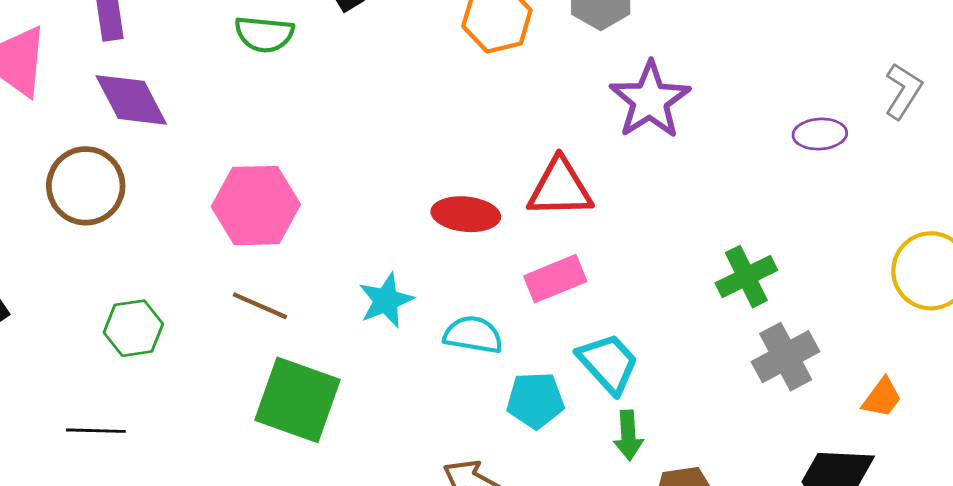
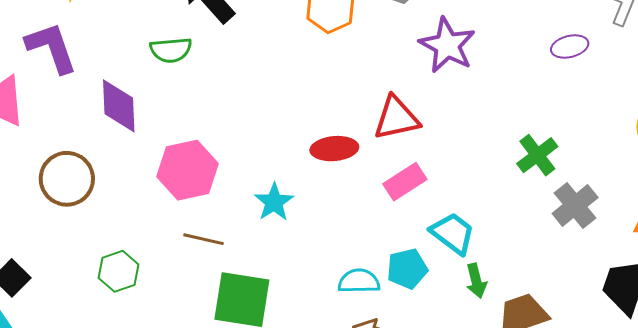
purple diamond: (131, 100) -> (119, 106), moved, turned 36
cyan star: (386, 300) -> (274, 202), moved
cyan semicircle: (473, 335) -> (359, 281), moved

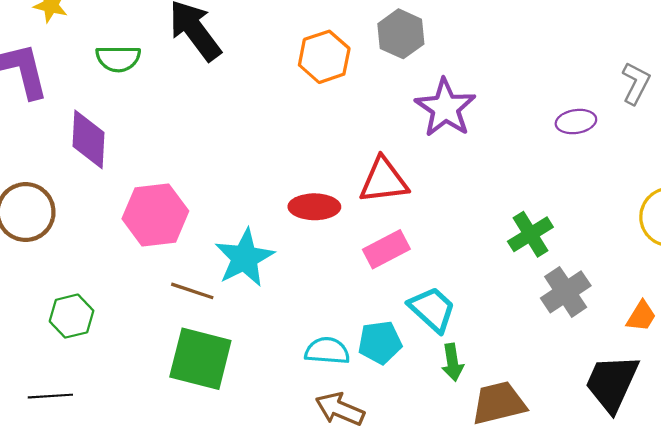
green semicircle: (171, 50) -> (118, 59), moved
cyan star: (274, 202) -> (245, 258), size x1.4
brown line: (203, 239) -> (192, 291), moved

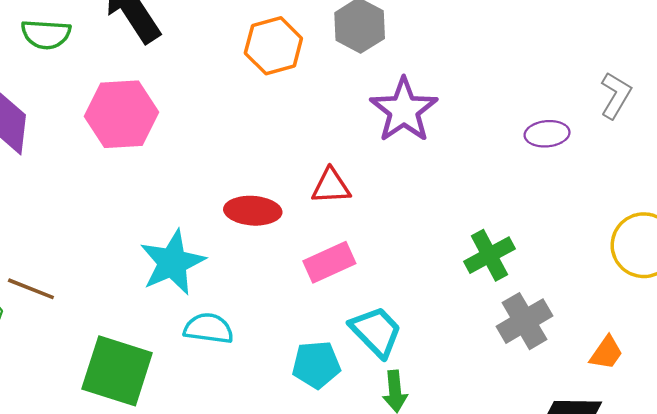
red triangle: (384, 180) -> (331, 186), size x0.7
pink hexagon: (155, 215) -> (121, 114), moved
brown line: (192, 291) -> (31, 289), moved
cyan semicircle: (327, 351) -> (209, 328), moved

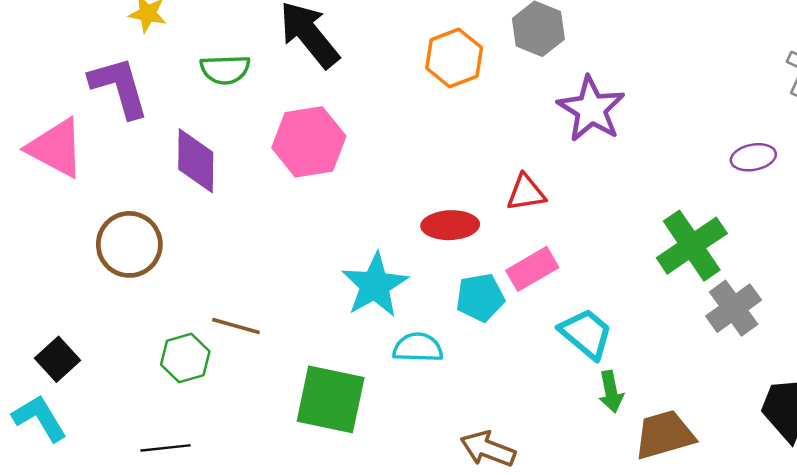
purple ellipse: (547, 134) -> (753, 157), moved
green cross: (489, 255) -> (692, 246), size x1.4
cyan pentagon: (316, 365) -> (480, 297), moved

